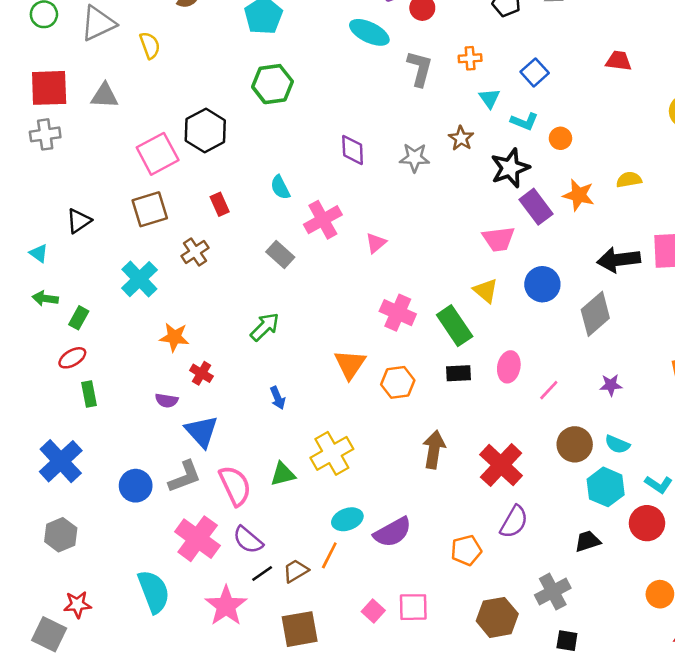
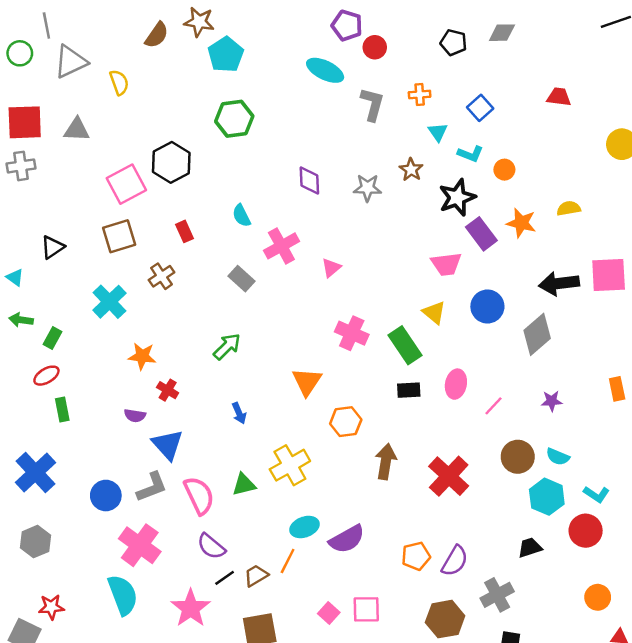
orange hexagon: (398, 382) -> (346, 422), moved
purple semicircle: (514, 522) -> (455, 561), moved
pink cross: (198, 539) -> (140, 545), moved

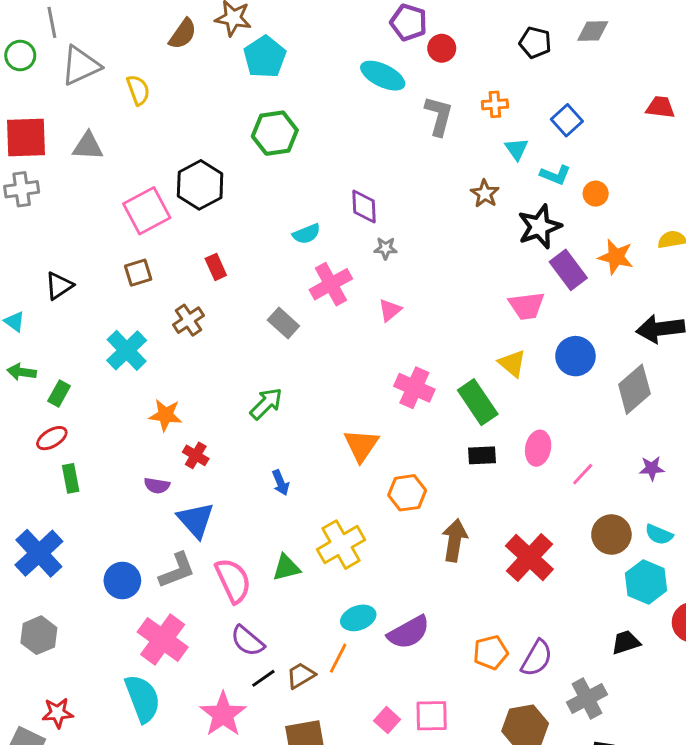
gray star: (367, 188) -> (386, 248), moved, size x0.7
cyan semicircle: (241, 216) -> (306, 234), moved, turned -85
brown square: (119, 236) -> (138, 273), size x0.7

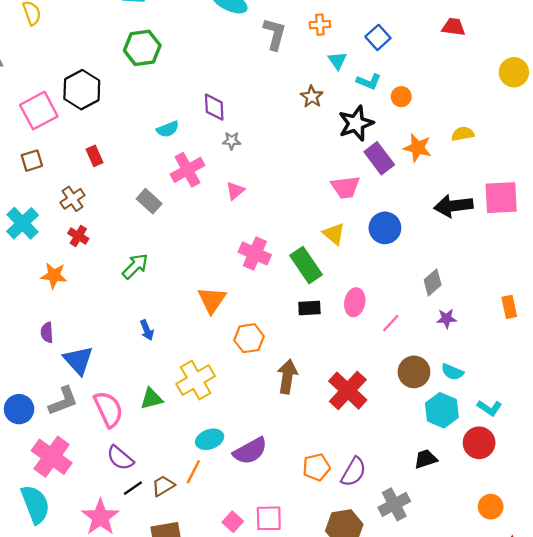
gray diamond: (634, 389) -> (433, 282), moved, size x0.7
red cross: (196, 455) -> (78, 236), moved
purple semicircle: (157, 486) -> (47, 332), turned 78

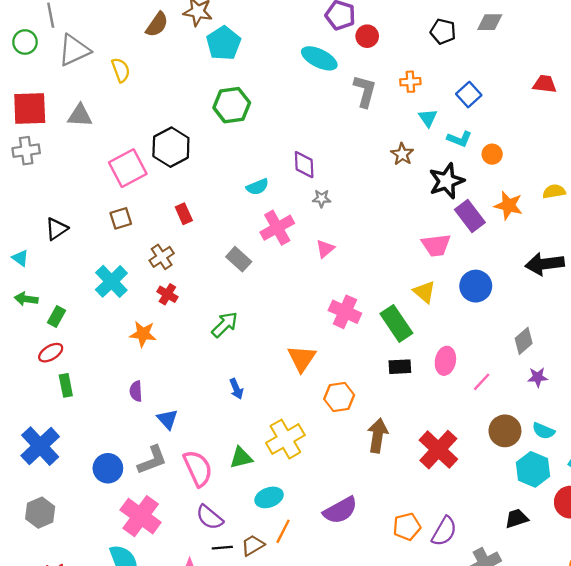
blue triangle: (78, 360) -> (167, 419), size x0.7
cyan ellipse: (210, 439) -> (269, 497), moved
black line: (133, 488) -> (222, 548), turned 30

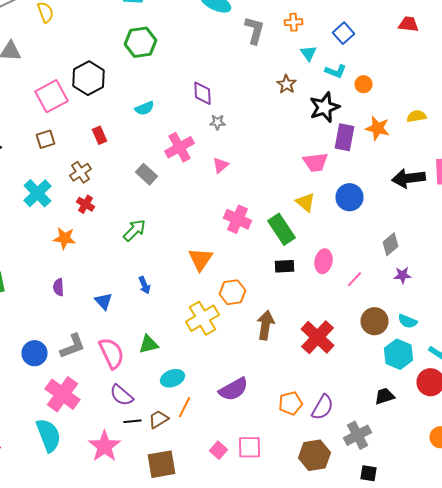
cyan semicircle: (257, 187) -> (144, 108), moved
purple rectangle: (470, 216) -> (344, 137), turned 48
blue triangle: (167, 419) -> (104, 301), moved
yellow cross: (285, 439) -> (202, 318), moved

